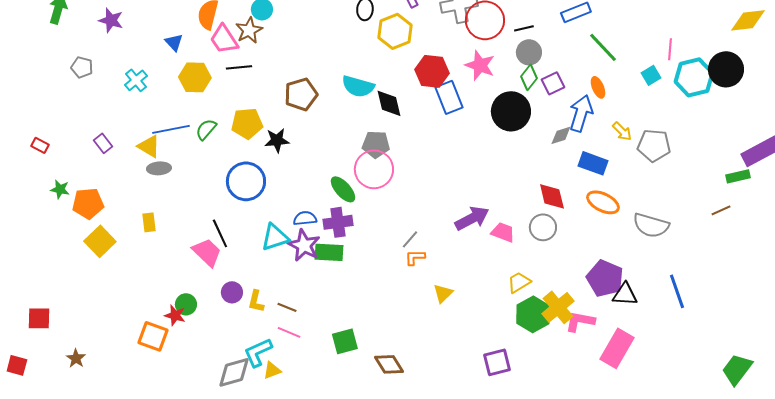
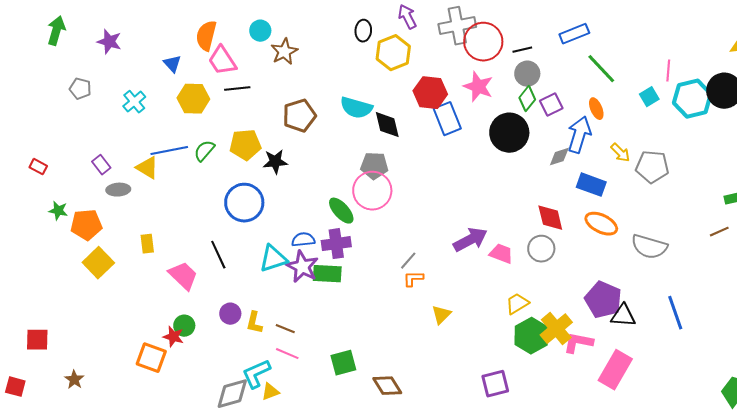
brown star: (249, 30) -> (284, 52), moved
gray ellipse: (159, 168) -> (118, 190), moved
pink trapezoid: (207, 252) -> (183, 276), moved

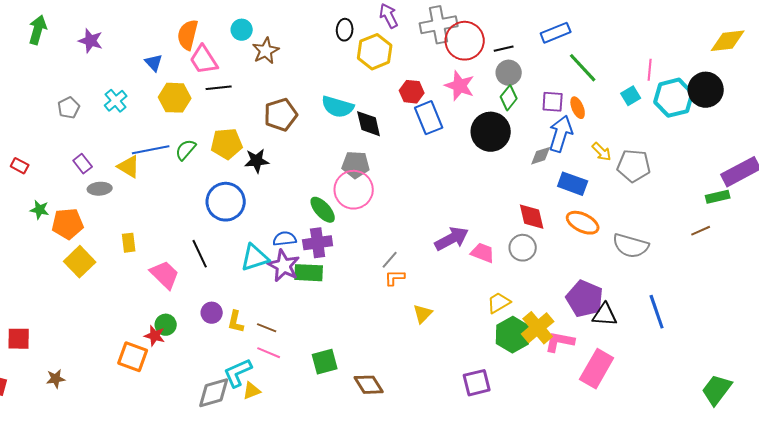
gray pentagon: (80, 89) -> (69, 108), moved, turned 30
red hexagon: (430, 93) -> (412, 92), size x0.7
purple square: (551, 105) -> (553, 102), moved, turned 30
brown star: (74, 380) -> (56, 379), turned 30

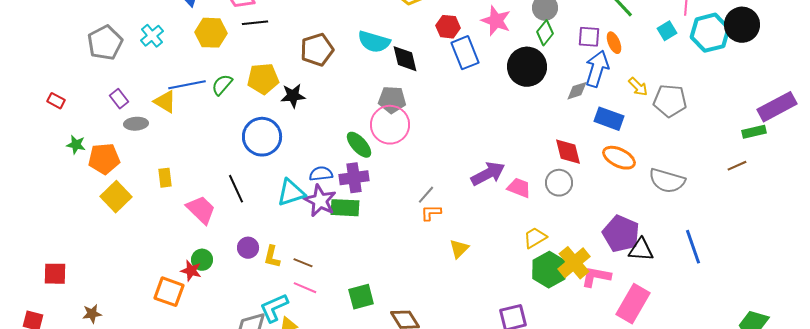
gray pentagon: (69, 108) -> (105, 43), size x1.6

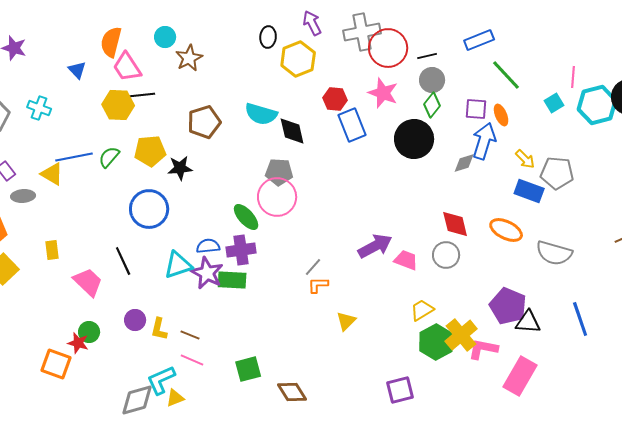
yellow hexagon: (211, 33) -> (118, 105), moved
cyan cross: (152, 36) -> (39, 108), turned -30
blue rectangle: (609, 119) -> (529, 191), moved

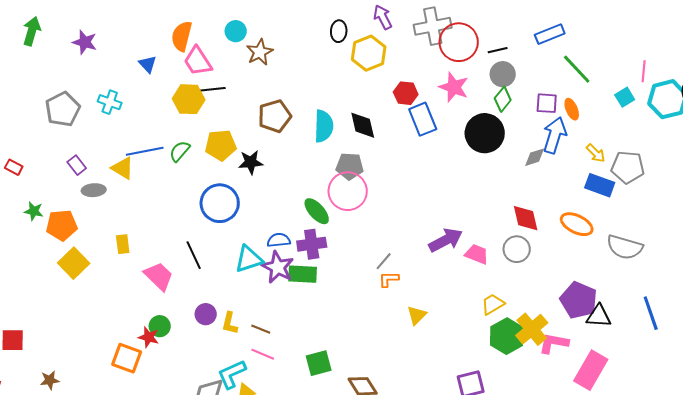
cyan semicircle: (261, 114) -> (324, 126), moved, turned -104

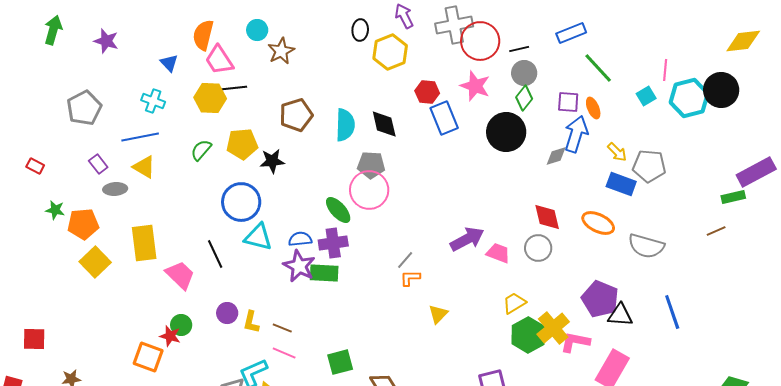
cyan cross: (110, 102) -> (153, 101), moved
blue line: (145, 151) -> (140, 137), moved
yellow rectangle: (123, 244) -> (144, 243), size x1.8
cyan triangle: (249, 259) -> (258, 237), moved, turned 32

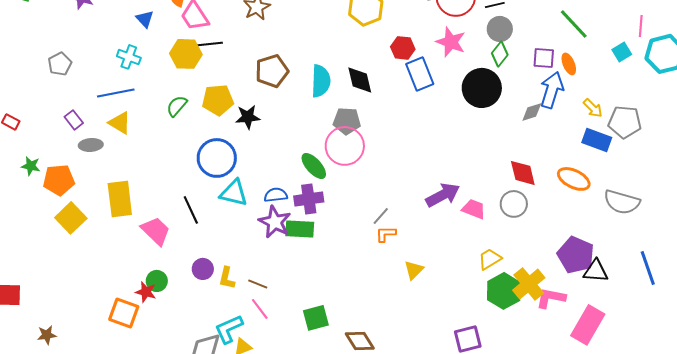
gray pentagon: (84, 108) -> (60, 64), size x0.7
pink line: (284, 353) -> (260, 309), turned 30

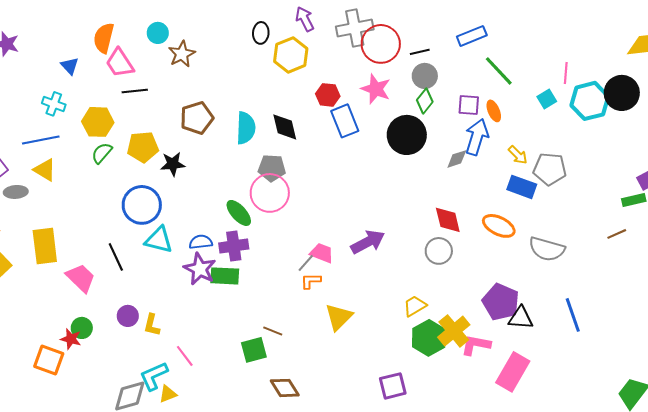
yellow hexagon: (186, 54) -> (98, 122), moved
pink trapezoid: (474, 209) -> (322, 253), moved
yellow triangle: (414, 270) -> (339, 317), size x1.4
brown line: (258, 284) -> (273, 331), moved
green square: (316, 318) -> (254, 350), moved

